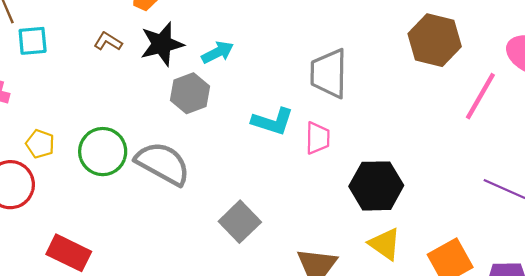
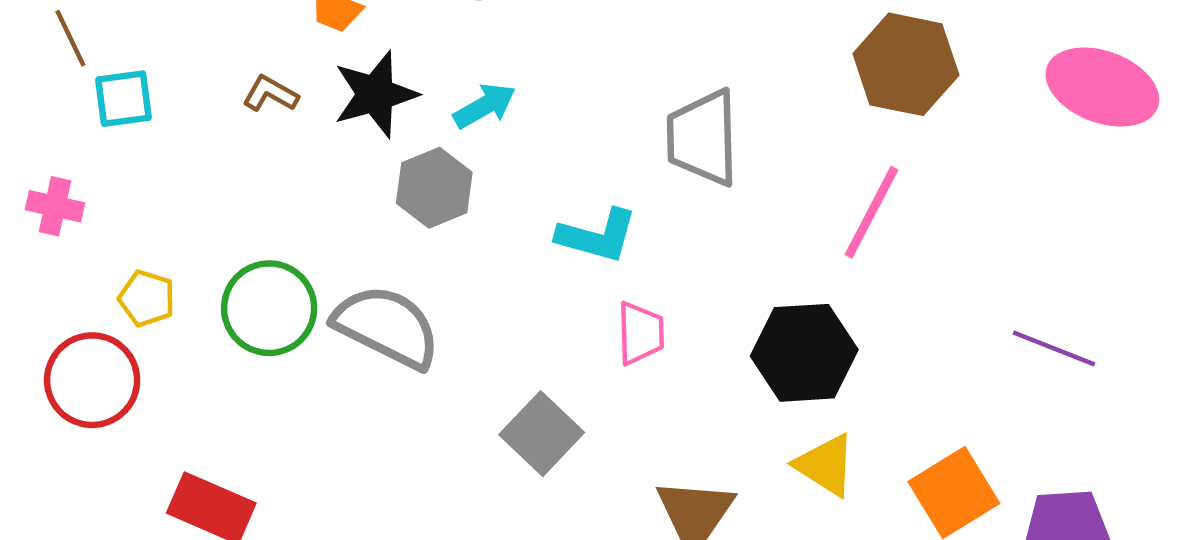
pink line: (480, 96) -> (871, 212), moved
pink trapezoid: (318, 138) -> (641, 333), moved

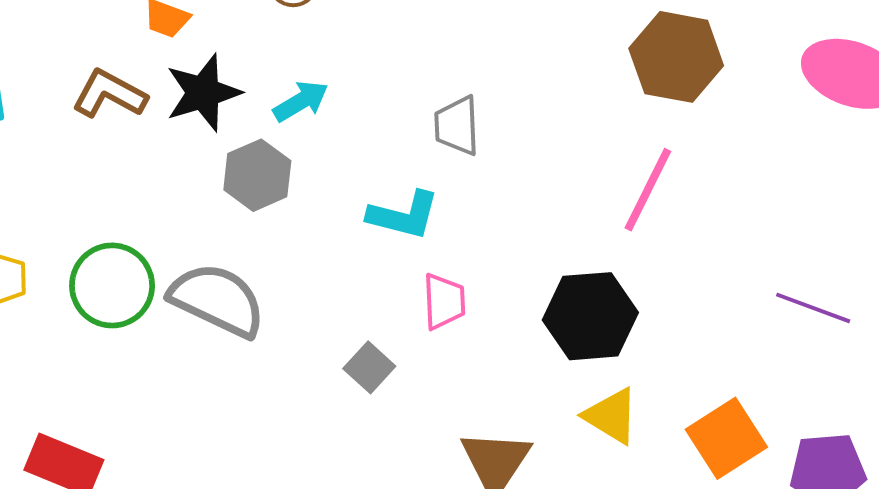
brown L-shape: (270, 94) -> (109, 94), size x1.5
gray trapezoid: (703, 138) -> (457, 126), moved, size x0.7
gray square: (542, 434) -> (369, 367), moved, size x0.7

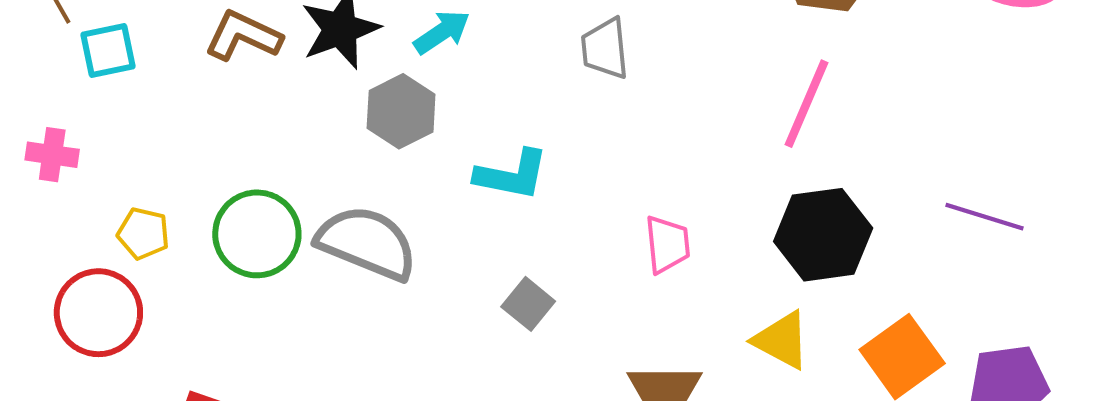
cyan L-shape: (404, 215) -> (512, 175), moved
pink trapezoid: (444, 301) -> (667, 244), moved
black hexagon: (590, 316) -> (823, 235), moved

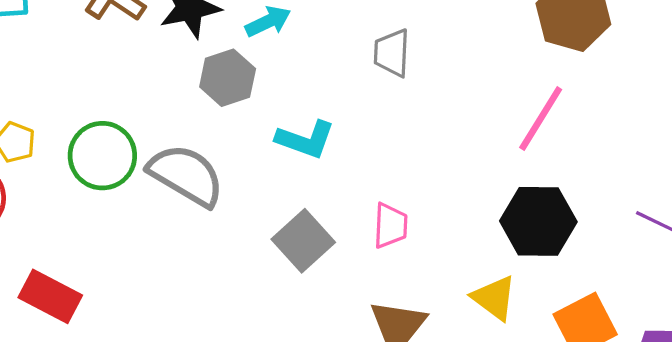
pink trapezoid: (667, 244) -> (390, 226), moved
gray square: (528, 304) -> (303, 241), size x1.5

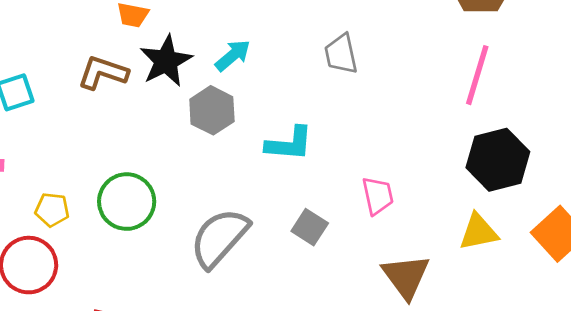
gray semicircle: (186, 175) -> (219, 238), moved, turned -64
gray square: (303, 241) -> (310, 227), size x0.7
yellow triangle: (494, 298) -> (479, 232), turned -33

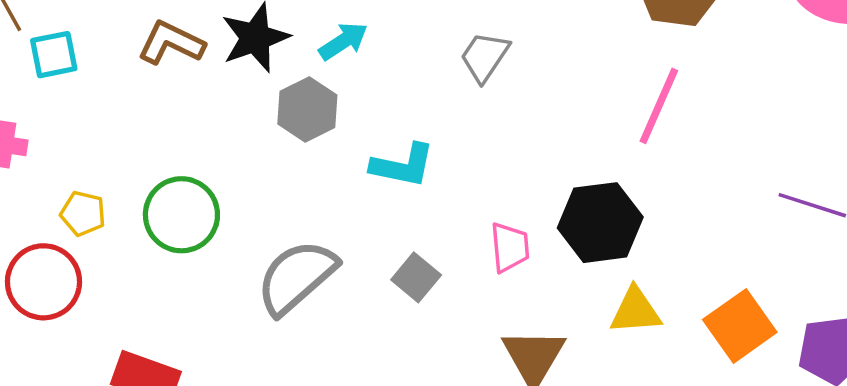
gray trapezoid: (341, 54) -> (485, 57), turned 39
black hexagon: (498, 160) -> (600, 223), moved

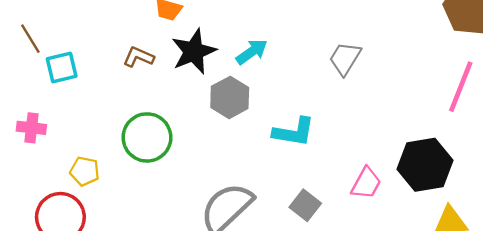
brown L-shape: (171, 43) -> (138, 57), size x0.7
green circle: (181, 215) -> (147, 137), moved
pink trapezoid: (510, 247) -> (366, 183), turned 36

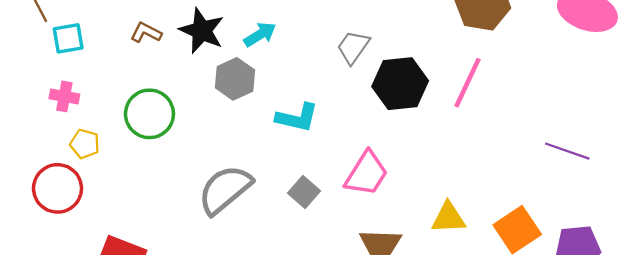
black star: (194, 52) -> (202, 31), turned -30
pink cross: (31, 128) -> (64, 96), moved
black hexagon: (425, 165) -> (400, 84), moved
pink trapezoid: (366, 183) -> (366, 174), size x1.4

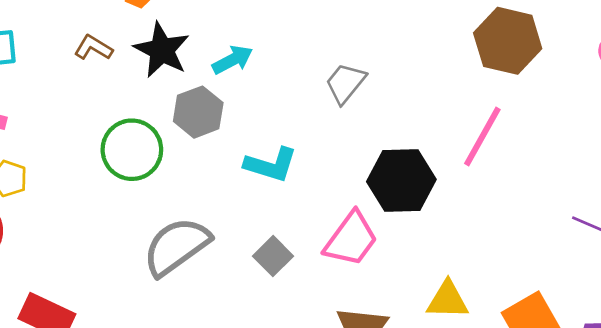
black hexagon: (400, 84) -> (401, 181), moved
green circle: (149, 114) -> (132, 150), moved

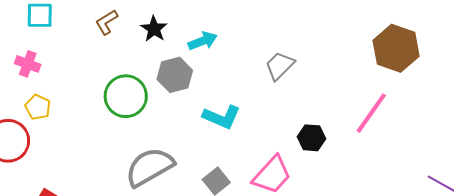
brown L-shape: (93, 48) -> (106, 22), turned -68
black star: (162, 50) -> (154, 29), size x0.7
black hexagon: (401, 181) -> (311, 138), size x0.6

